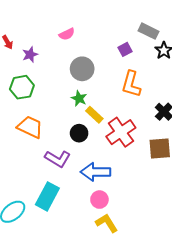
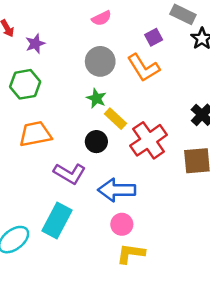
pink semicircle: (67, 34) -> (101, 18), moved
orange L-shape: (131, 84) -> (143, 68), moved, turned -48
orange trapezoid: (30, 127) -> (35, 134), turned -36
yellow L-shape: (107, 223) -> (131, 254), turned -50

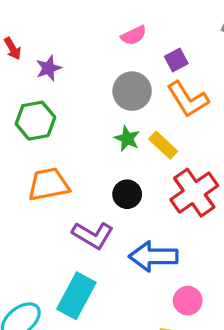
purple square: (154, 37) -> (176, 60), moved
yellow rectangle: (115, 119) -> (163, 145), moved
pink circle: (122, 224) -> (188, 301), moved

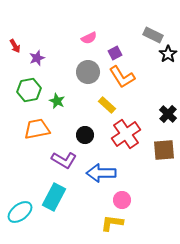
green star: (127, 139) -> (57, 101), moved

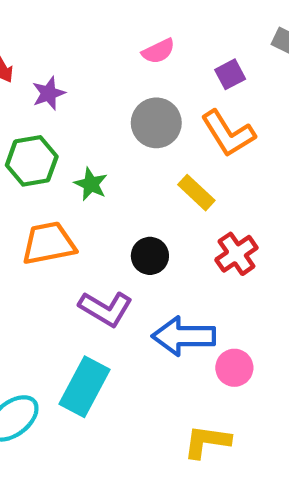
purple square: (115, 53) -> (230, 74), moved
red cross: (126, 134) -> (236, 254), size x0.7
pink circle: (122, 200) -> (234, 368), moved

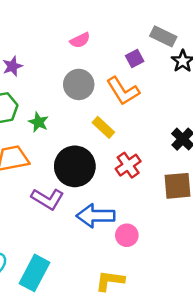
purple square: (230, 74) -> (135, 58), moved
black circle: (150, 256) -> (75, 166), size x1.8
cyan rectangle: (84, 387) -> (35, 273), moved

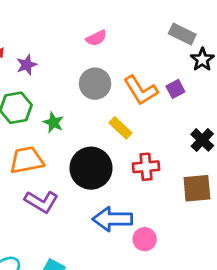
purple square: (135, 58) -> (175, 89), moved
red cross: (128, 165) -> (146, 167), turned 30
purple L-shape: (48, 199) -> (41, 202), moved

